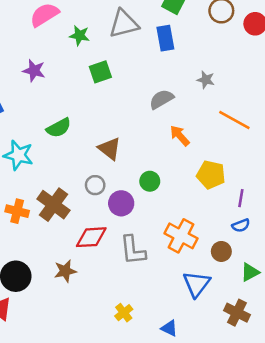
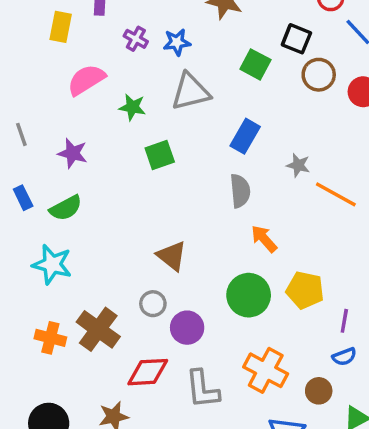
blue rectangle: (165, 38) -> (245, 136), moved, turned 40
gray semicircle: (161, 99) -> (240, 191), turned 115
orange line: (234, 120) -> (336, 194), moved
green semicircle: (59, 128) -> (66, 208), moved
green circle: (150, 181) -> (249, 295), moved, size x1.6

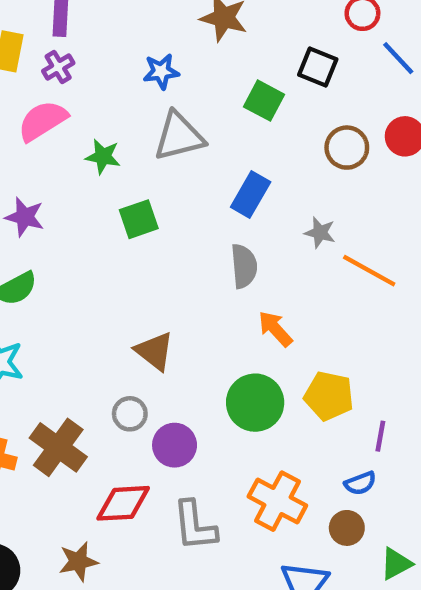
purple cross: (136, 39) -> (58, 67), moved, turned 30
brown circle: (319, 75) -> (347, 148), moved
blue semicircle: (344, 357) -> (360, 483), moved

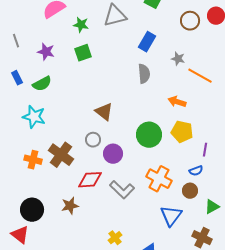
green square: (139, 219) -> (83, 53), moved
orange arrow: (275, 329) -> (177, 102), moved, turned -30
gray L-shape: (195, 526) -> (122, 190), turned -40

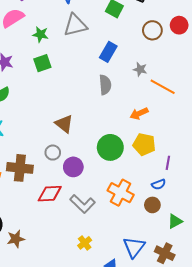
orange arrow: (177, 102) -> (139, 114), turned -42
brown cross: (61, 155) -> (20, 168), turned -30
brown star: (70, 206) -> (16, 239), moved
blue triangle: (171, 216) -> (134, 247), moved
yellow cross: (115, 238) -> (85, 243), moved

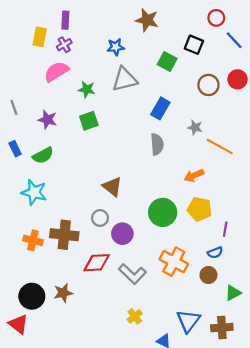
brown star: (16, 239) -> (63, 293), moved
brown cross: (165, 253) -> (222, 328), turned -30

